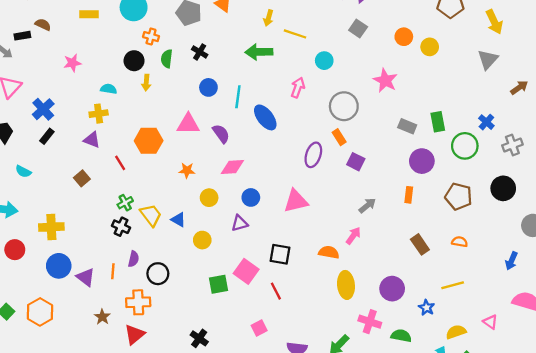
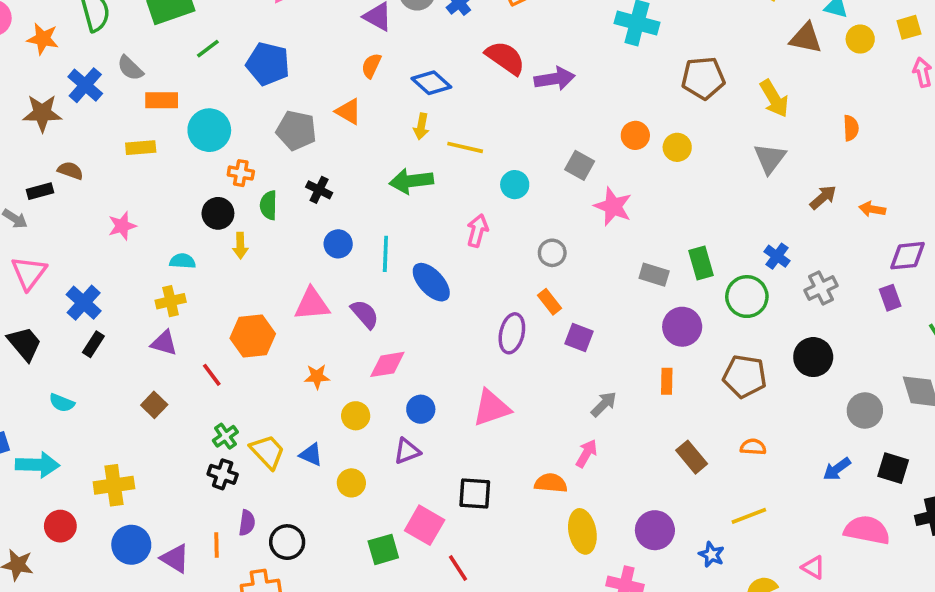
gray square: (358, 28) -> (580, 165), moved
gray circle: (344, 106) -> (552, 253), size x0.6
blue arrow: (511, 261) -> (837, 469), turned 36
red line: (276, 291) -> (458, 568), moved

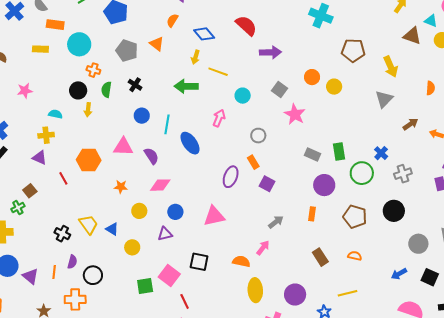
purple arrow: (555, 79) -> (270, 52), moved
green cross: (225, 436) -> (18, 208), moved

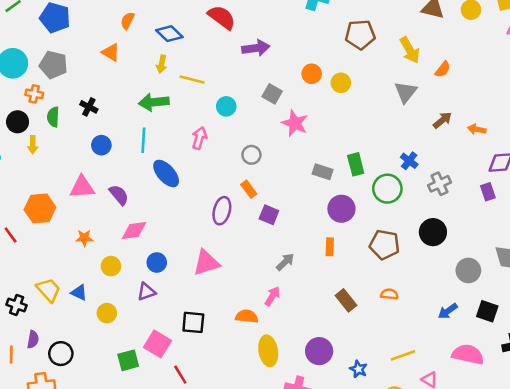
gray pentagon: (127, 51) -> (53, 65), moved
orange semicircle: (431, 88) -> (443, 69), moved, turned 40
cyan line: (167, 124) -> (143, 140), moved
yellow line: (347, 293) -> (403, 355), moved

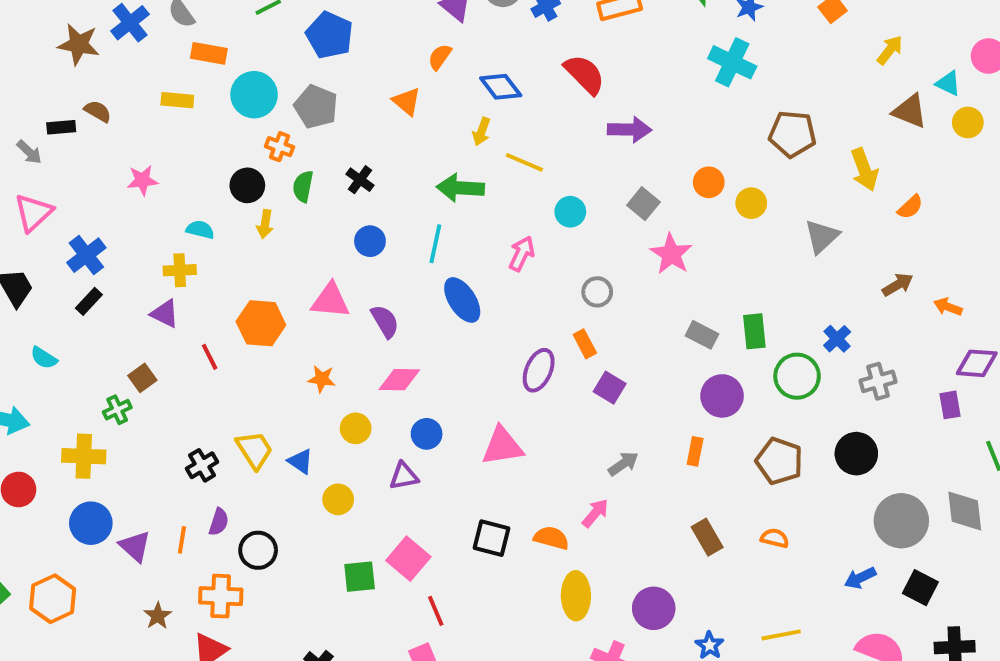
gray triangle: (406, 92) -> (822, 236), moved
gray circle: (468, 270) -> (901, 521), size x1.4
black cross: (17, 305) -> (202, 465), turned 30
black square: (193, 322) -> (491, 538), moved

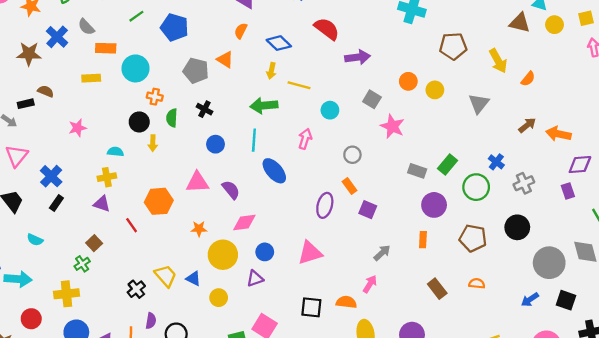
gray pentagon: (316, 107) -> (196, 71), moved
orange arrow: (948, 307) -> (558, 134), size x1.5
green rectangle: (754, 331) -> (447, 165), turned 54
yellow circle: (356, 428) -> (223, 255), size x1.6

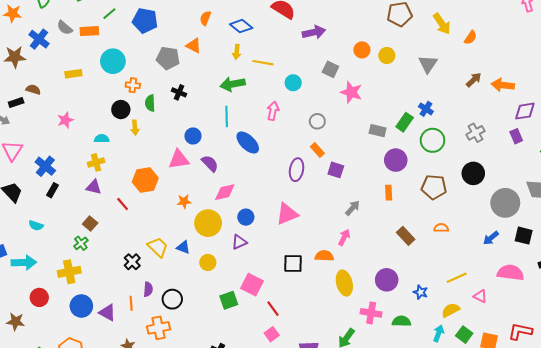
orange rectangle: (106, 48) -> (89, 31), moved
blue circle: (215, 144) -> (193, 136), moved
blue cross: (496, 162) -> (426, 109), moved

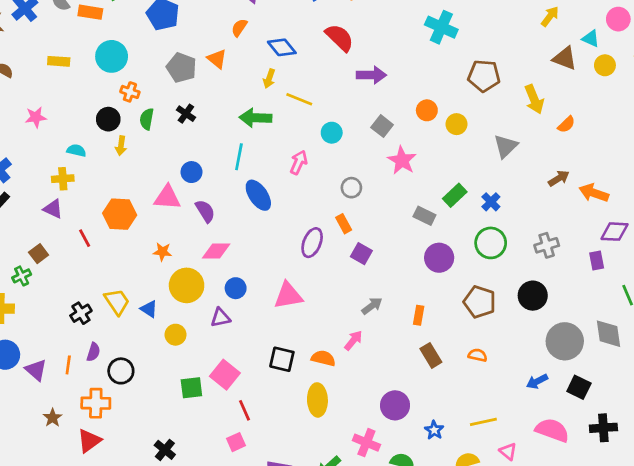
green rectangle: (405, 122) -> (455, 195), moved
orange rectangle: (389, 193) -> (419, 315), moved
yellow ellipse: (344, 283) -> (317, 400), moved

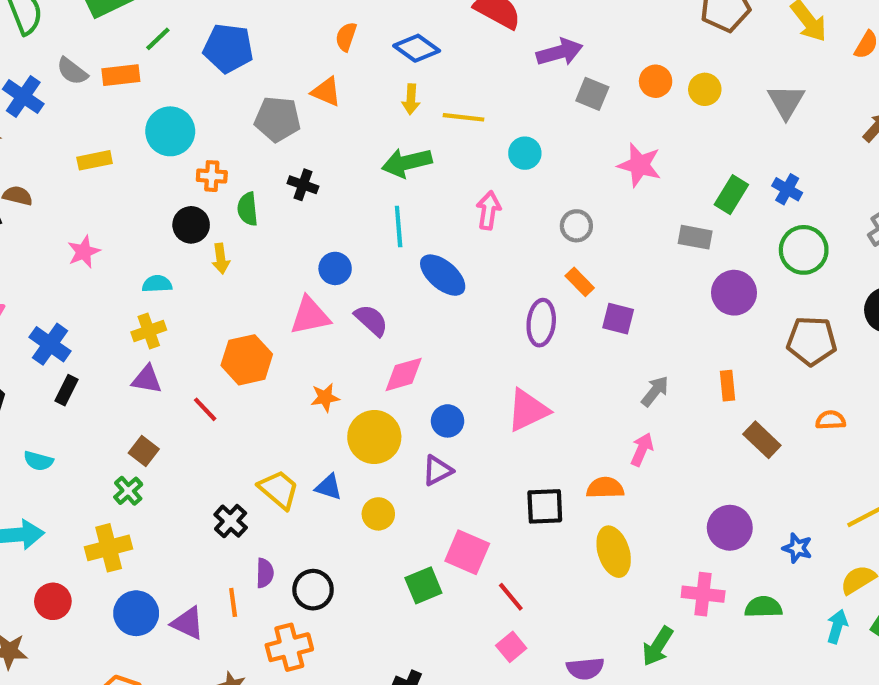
gray square: (382, 126) -> (592, 94), moved

